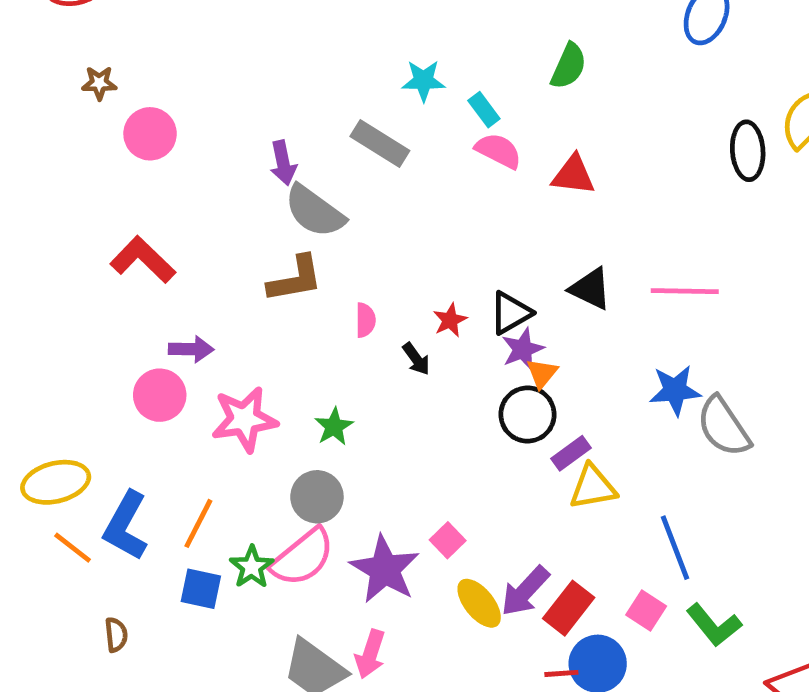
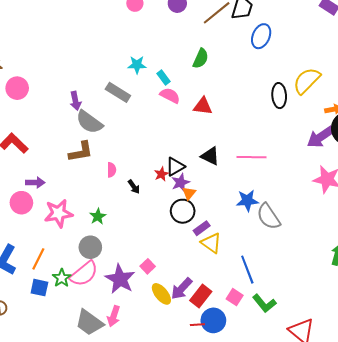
red star: (450, 320) -> (161, 174), moved
yellow triangle: (593, 487) -> (211, 243), turned 45

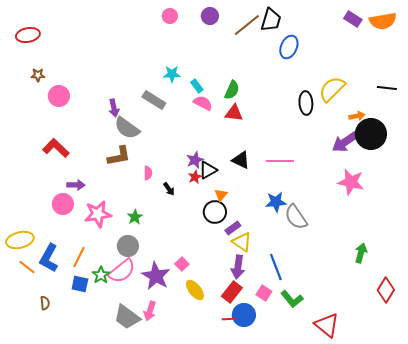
green semicircle: (201, 58) -> (232, 90), moved
purple star: (180, 183) -> (195, 160), moved
purple arrow: (182, 289) -> (238, 267), moved, turned -35

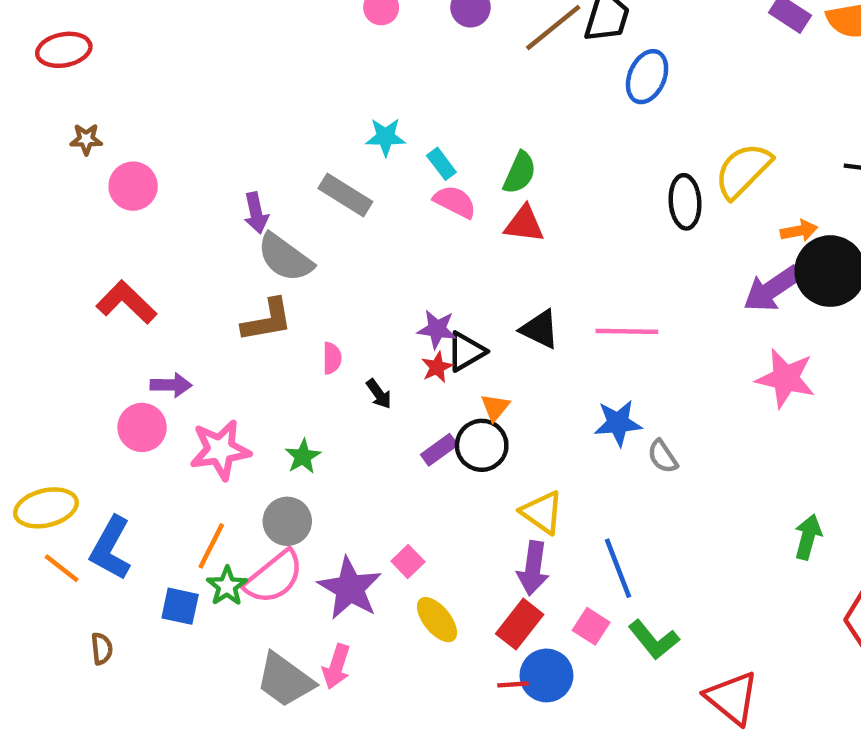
purple star: (195, 160) -> (437, 329), turned 30
gray semicircle: (296, 217) -> (663, 456), size x0.6
purple rectangle: (233, 228) -> (439, 450), moved
orange line: (79, 257) -> (211, 546), moved

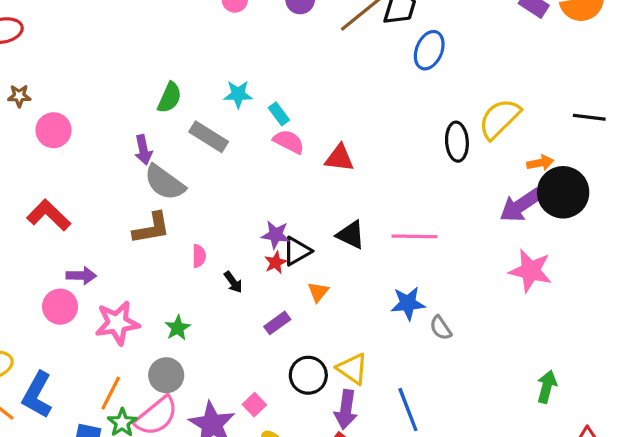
green semicircle: (520, 173) -> (169, 98), moved
black circle: (482, 445) -> (308, 375), moved

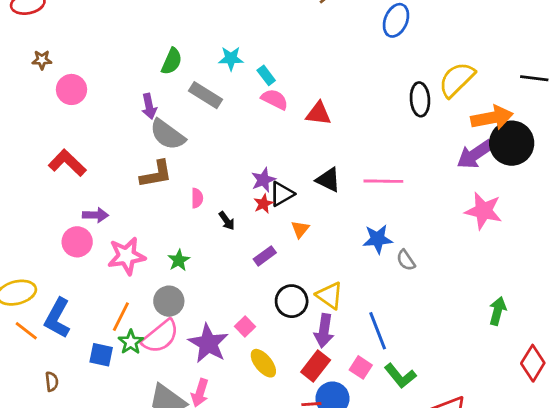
orange arrow: (540, 163) -> (492, 118), size x1.8
purple star: (276, 235) -> (263, 180), turned -30

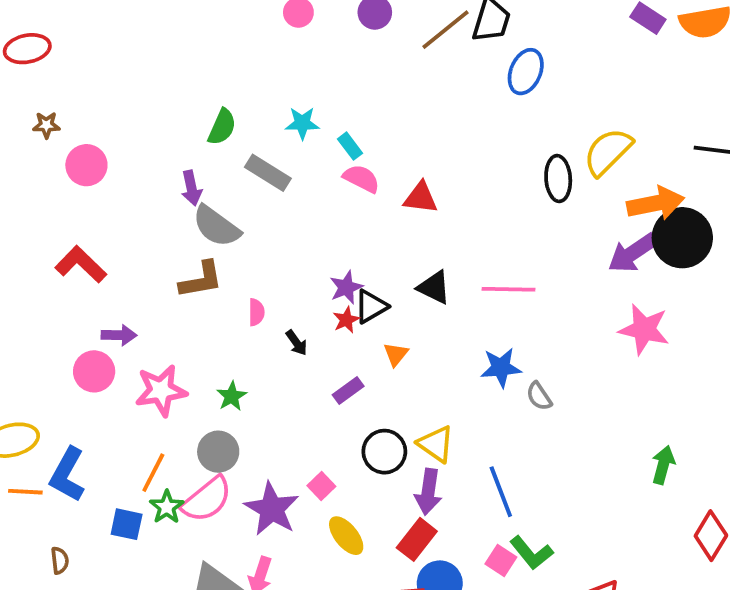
orange line: (26, 331) -> (25, 492), turned -35
pink square: (361, 367) -> (501, 560), moved

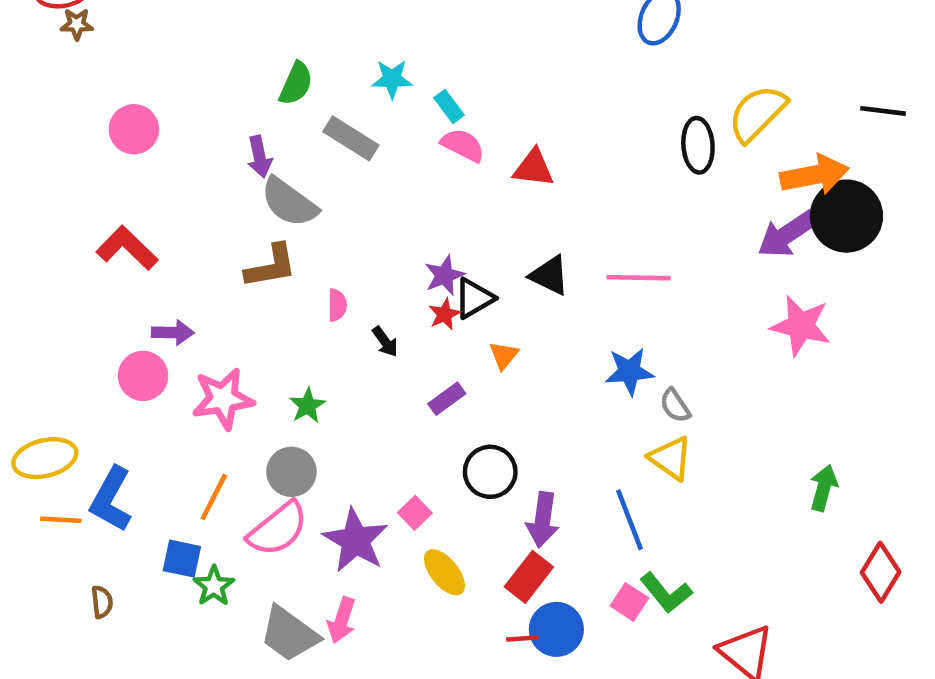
brown star: (46, 125) -> (77, 24), moved
yellow triangle: (436, 444) -> (671, 458), moved
green star: (167, 507) -> (214, 586), moved

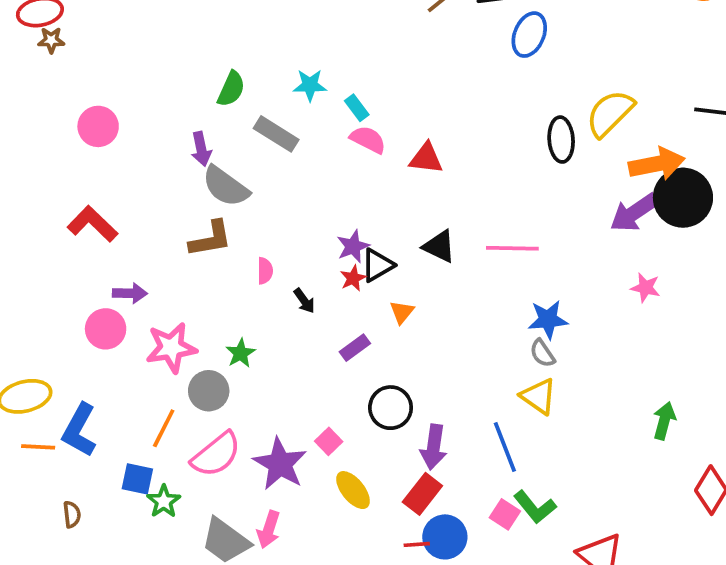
pink star: (801, 326) -> (645, 288), size x0.6
blue star: (629, 371) -> (548, 320), moved
gray circle: (291, 472) -> (209, 391), moved

